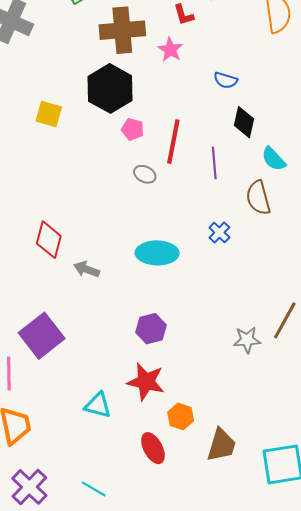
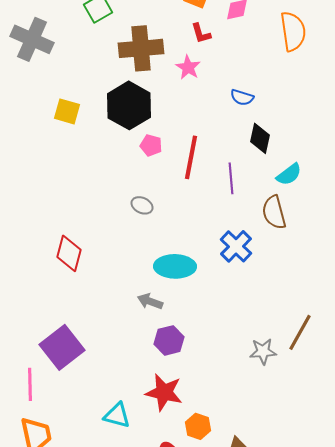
yellow square: (49, 114) -> (67, 111), moved
cyan semicircle: (274, 159) -> (289, 174), turned -84
gray ellipse: (145, 174) -> (142, 205), moved
blue cross: (219, 233) -> (236, 246), size x1.5
gray arrow: (87, 269) -> (150, 301), moved

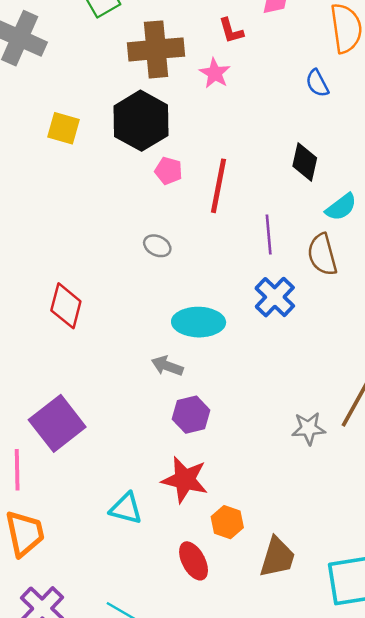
blue semicircle: (242, 97) -> (317, 83), moved, turned 45
purple line: (231, 178) -> (269, 235), moved

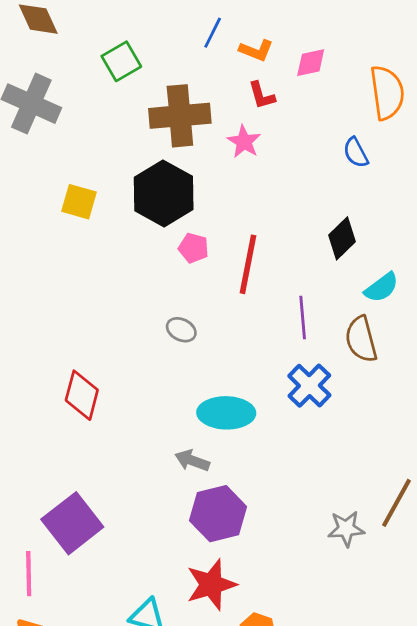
black diamond: (305, 162) -> (342, 238), turned 33
purple hexagon: (191, 415) -> (218, 514), size x1.4
red star: (185, 480) -> (211, 585), turned -30

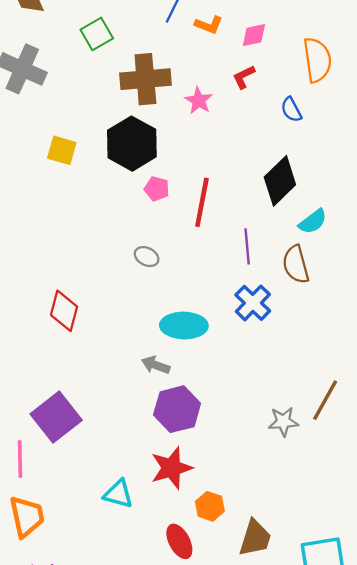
red L-shape: (262, 95) -> (244, 77), moved, turned 80
black diamond: (342, 238) -> (280, 181), size x1.4

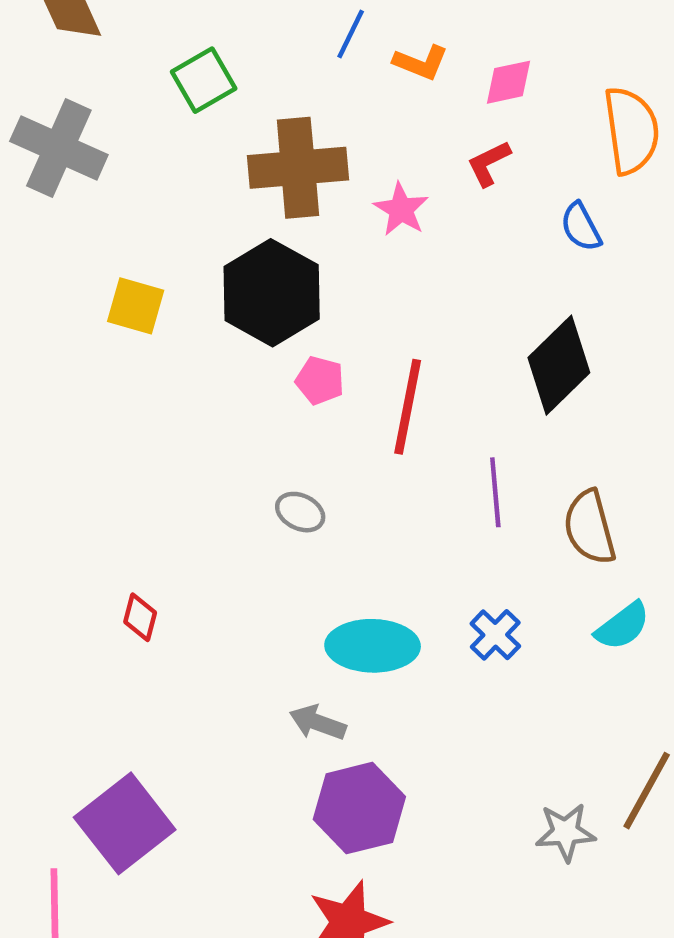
cyan semicircle: (313, 222) -> (623, 626), moved
blue cross: (253, 303) -> (495, 635), moved, size x0.7
red diamond: (64, 311) -> (140, 617), size x0.6

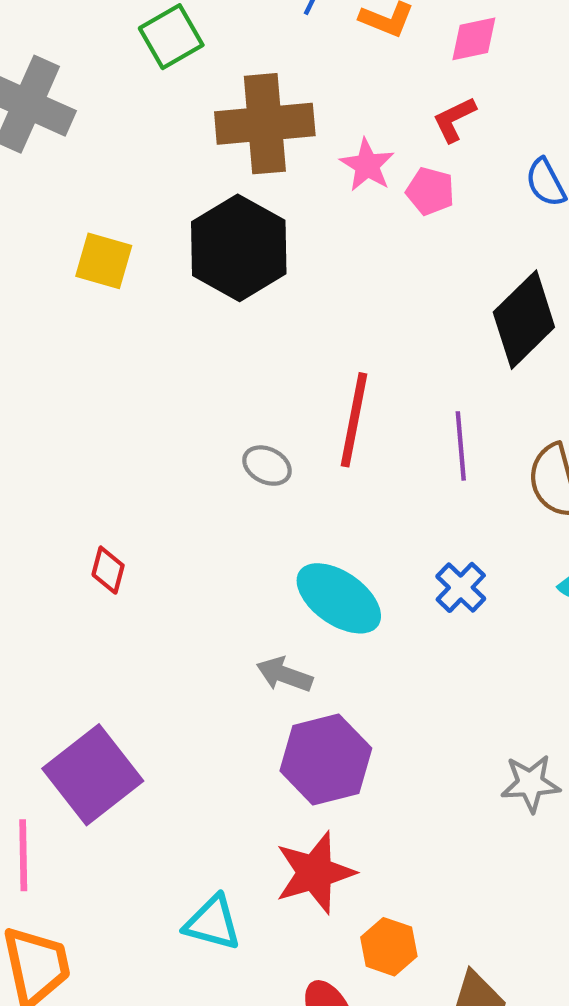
pink pentagon: (320, 380) -> (430, 191), moved
red line: (408, 407) -> (354, 420), moved
cyan ellipse: (373, 646) -> (339, 598), turned 34

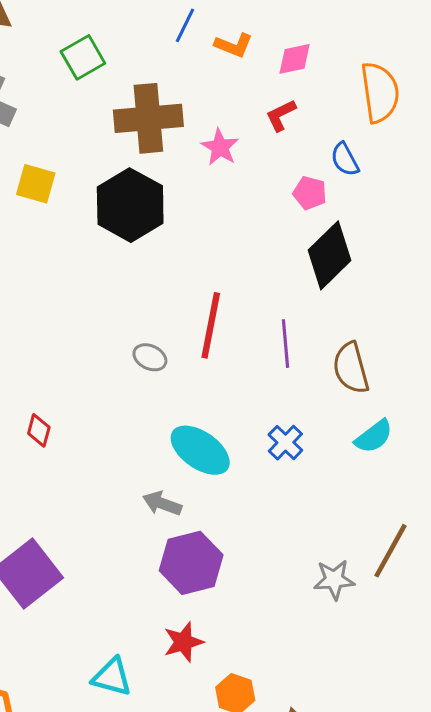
pink pentagon: (430, 191) -> (310, 193), moved
yellow square: (104, 261) -> (36, 184), moved
red star: (315, 873) -> (183, 642), size x0.7

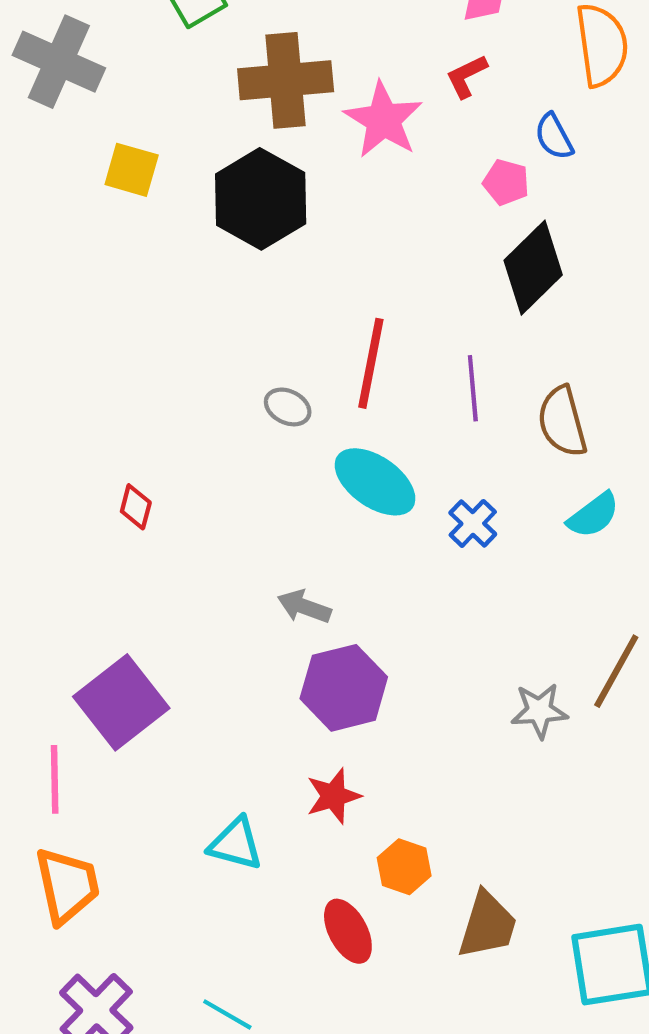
pink star: (220, 147) -> (383, 120), size x1.5
cyan ellipse: (200, 450) -> (375, 482), moved

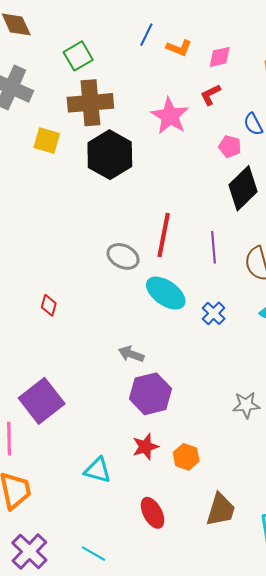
brown cross: (286, 80) -> (90, 103), moved
gray ellipse: (288, 407) -> (123, 256), size x1.4
orange hexagon: (404, 867) -> (186, 457), moved

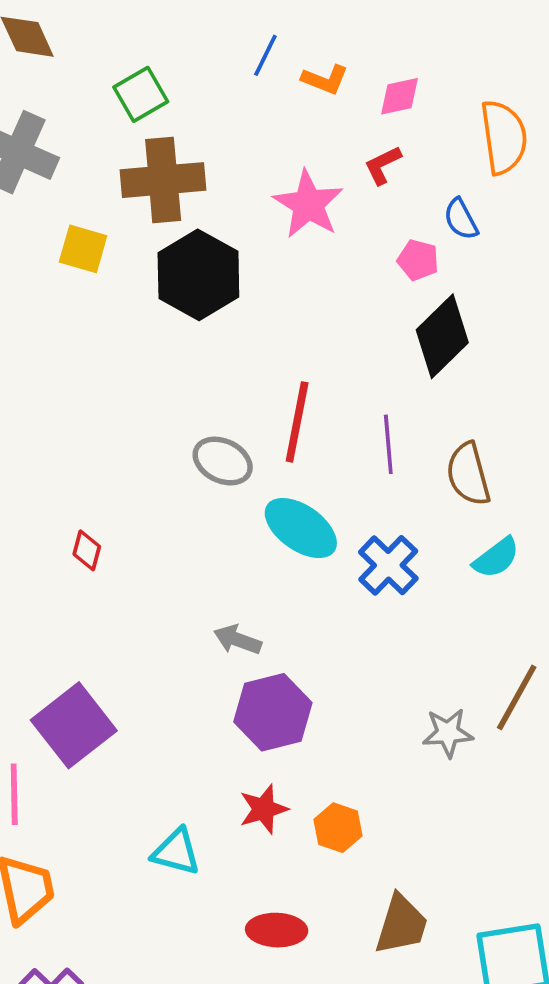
blue cross: (214, 313) -> (388, 565), size x1.4
red ellipse: (153, 513) -> (277, 930), turned -60

